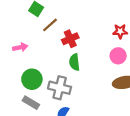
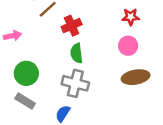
gray cross: (60, 88) -> (75, 83), moved

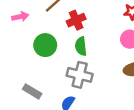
pink arrow: (13, 36) -> (20, 17), moved
green circle: (26, 73) -> (45, 45), moved

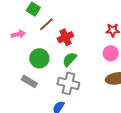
green semicircle: (81, 46) -> (69, 59), turned 49
gray rectangle: (32, 91) -> (29, 81), moved

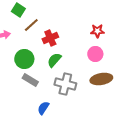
gray rectangle: (29, 81) -> (30, 80), moved
gray cross: (68, 83) -> (65, 84), moved

